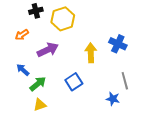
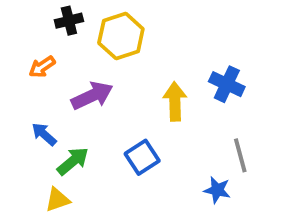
yellow triangle: (40, 105) -> (57, 200), moved

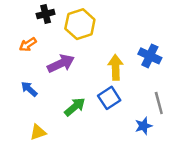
blue square: (142, 157) -> (109, 98), moved
green arrow: (73, 161) -> (75, 107), moved
blue star: (217, 190) -> (144, 126), turned -30

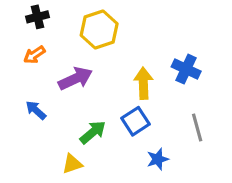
black cross: (46, 14) -> (37, 17), moved
blue star: (144, 126) -> (158, 159), moved
yellow triangle: (38, 132) -> (72, 164), moved

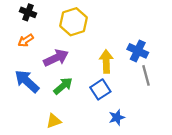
black cross: (37, 17) -> (28, 12), turned 35
blue arrow: (36, 110) -> (27, 81), size x1.6
gray line: (197, 128) -> (146, 75), moved
green arrow: (93, 132) -> (63, 86), moved

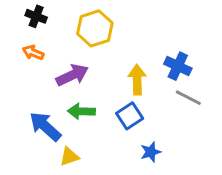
orange arrow: (26, 40) -> (33, 53), turned 56
gray line: (146, 75) -> (188, 98), turned -48
blue arrow: (27, 81) -> (45, 126), moved
green arrow: (63, 86) -> (81, 111), turned -138

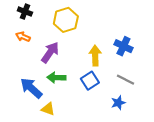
purple arrow: (72, 75) -> (50, 52), turned -30
gray line: (188, 98) -> (126, 80), moved
blue star: (151, 152) -> (118, 103), moved
yellow triangle: (69, 157) -> (48, 109), turned 40

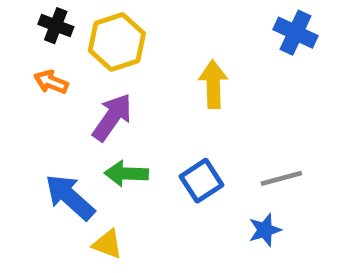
yellow hexagon: (66, 20) -> (117, 42), moved
blue cross: (123, 46) -> (295, 33), moved
yellow arrow: (95, 56) -> (213, 84), moved
gray line: (126, 80) -> (281, 178), turned -42

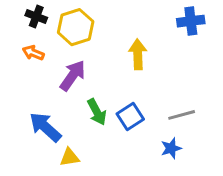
blue cross: (295, 33) -> (191, 21), turned -32
green arrow: (126, 174) -> (97, 112), moved, turned -120
yellow triangle: (107, 244) -> (70, 157), turned -30

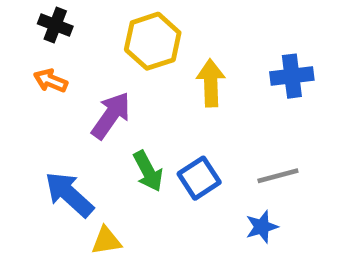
blue cross: (191, 21) -> (292, 76), moved
yellow hexagon: (76, 27) -> (153, 41), moved

